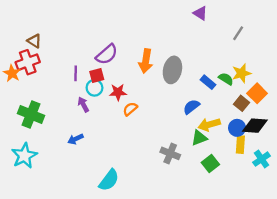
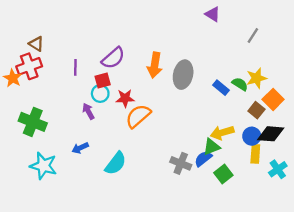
purple line: (76, 73) -> (75, 67), moved
blue semicircle: (191, 107) -> (203, 159), moved
orange semicircle: (130, 109) -> (138, 116), size x1.6
cyan star: (24, 156) -> (43, 166), moved, turned -30
cyan semicircle: (109, 180) -> (116, 163), moved

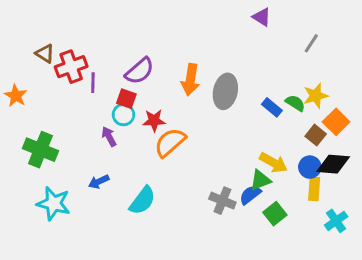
red cross: (29, 66) -> (71, 67), moved
red square: (103, 81) -> (126, 99), turned 35
yellow arrow: (222, 133) -> (273, 163), turned -135
cyan cross: (278, 169) -> (336, 221), moved

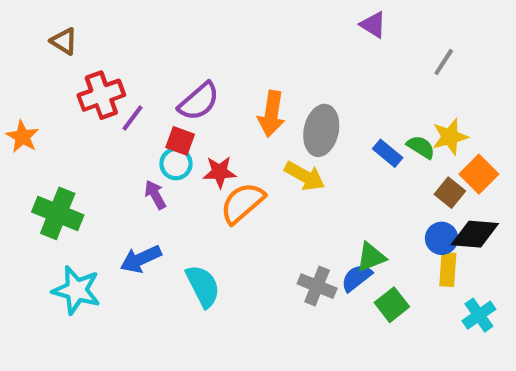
brown triangle: (45, 54) -> (64, 41), moved
purple line: (93, 83) -> (132, 118), turned 36
yellow arrow: (273, 163) -> (305, 176), moved
blue arrow: (99, 182) -> (141, 259), size x1.4
cyan semicircle: (142, 201) -> (203, 286), turned -64

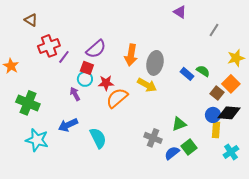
yellow star: (450, 137) -> (236, 58), moved
blue semicircle: (357, 278) -> (172, 153), moved

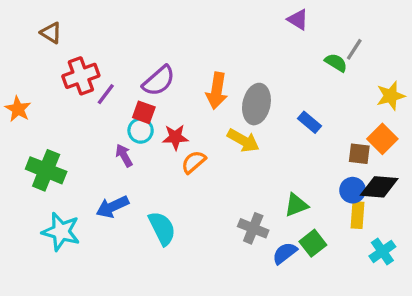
green semicircle: (203, 71) -> (336, 63), moved
brown square: (217, 93) -> (359, 154), turned -32
orange semicircle: (117, 98) -> (194, 162), size x0.7

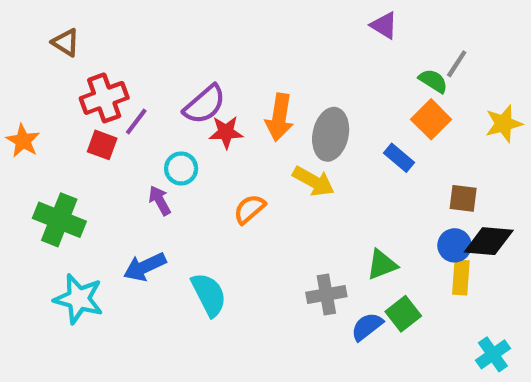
red square: (144, 112) -> (102, 145), moved
red star: (175, 137) -> (226, 132), moved
orange square: (382, 139) -> (431, 119), moved
gray cross: (253, 228) -> (326, 295), turned -32
cyan cross: (382, 251) -> (493, 354), moved

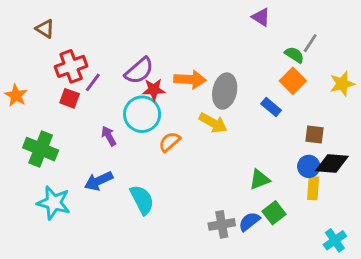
orange arrow: (279, 117) -> (190, 79), turned -96
cyan circle: (181, 168) -> (142, 114), moved, size x1.6
gray cross: (326, 295) -> (222, 224), moved

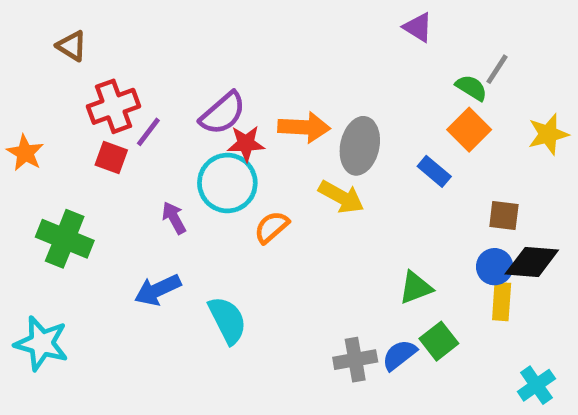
cyan star: (54, 203) -> (41, 343), moved

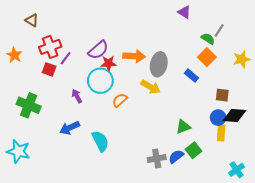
orange star: (25, 153) -> (14, 55), moved

